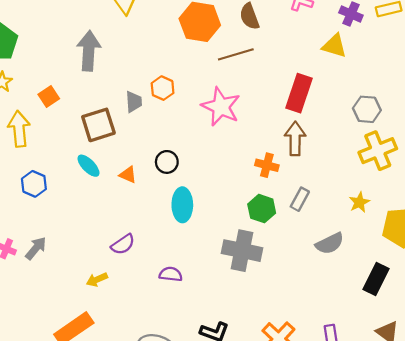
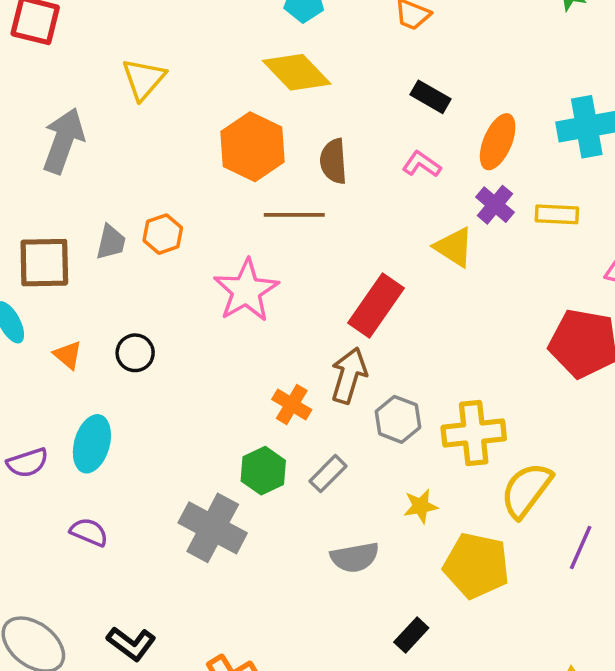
gray hexagon: (367, 109) -> (398, 419), moved
cyan ellipse: (182, 205) -> (92, 444), moved
black rectangle: (376, 279) -> (411, 635), size x0.7

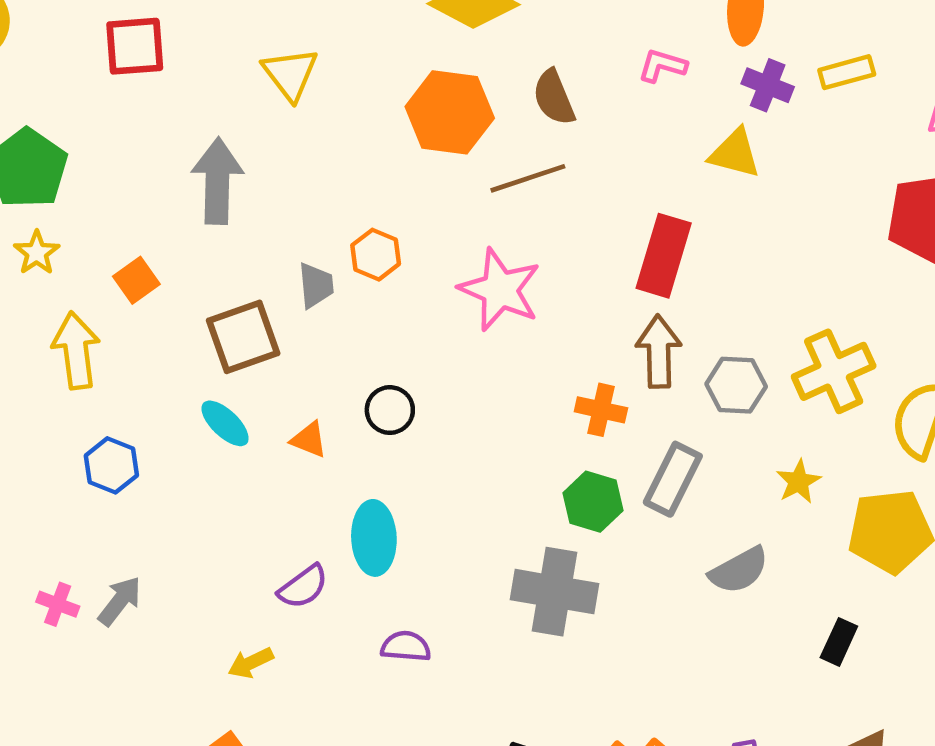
gray rectangle: (328, 474) -> (673, 479), size x1.4

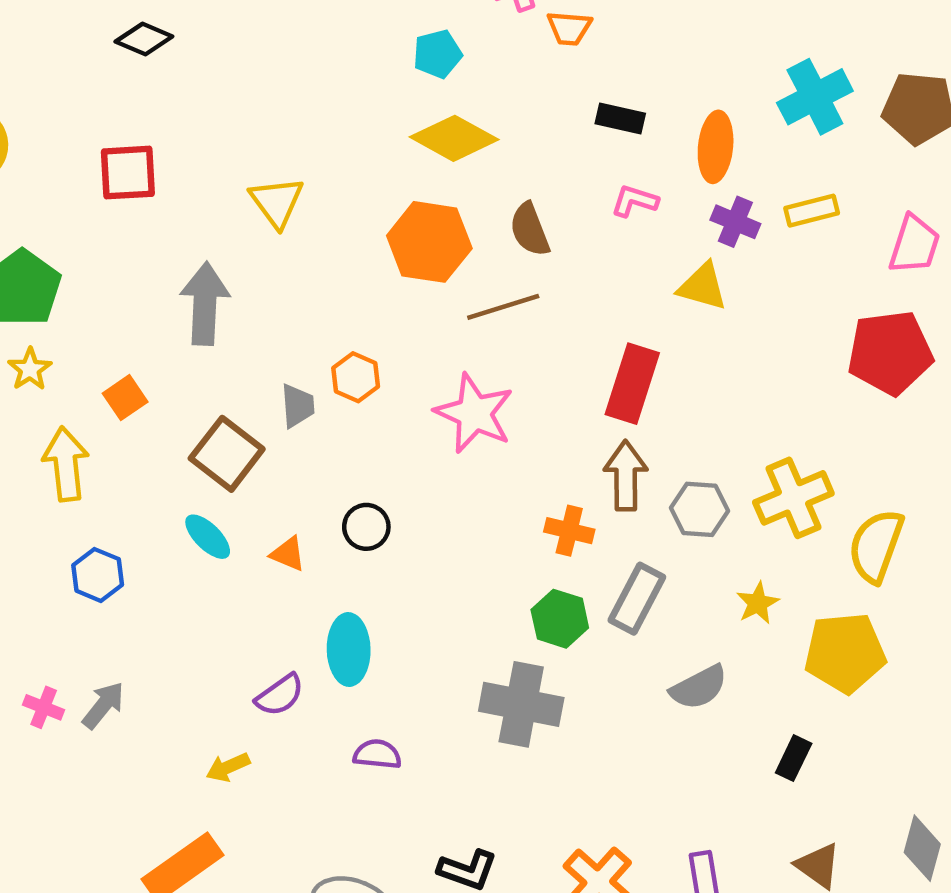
brown square: (243, 337) -> (227, 454), turned -34

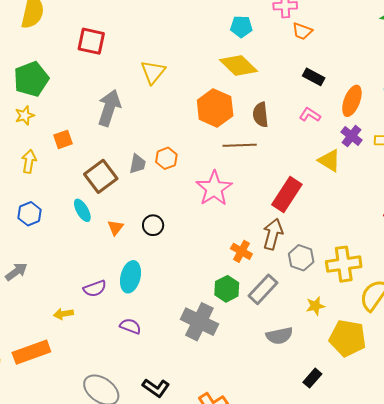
yellow arrow: (66, 464) -> (29, 161), size x0.7
orange triangle: (288, 554) -> (115, 228), turned 30

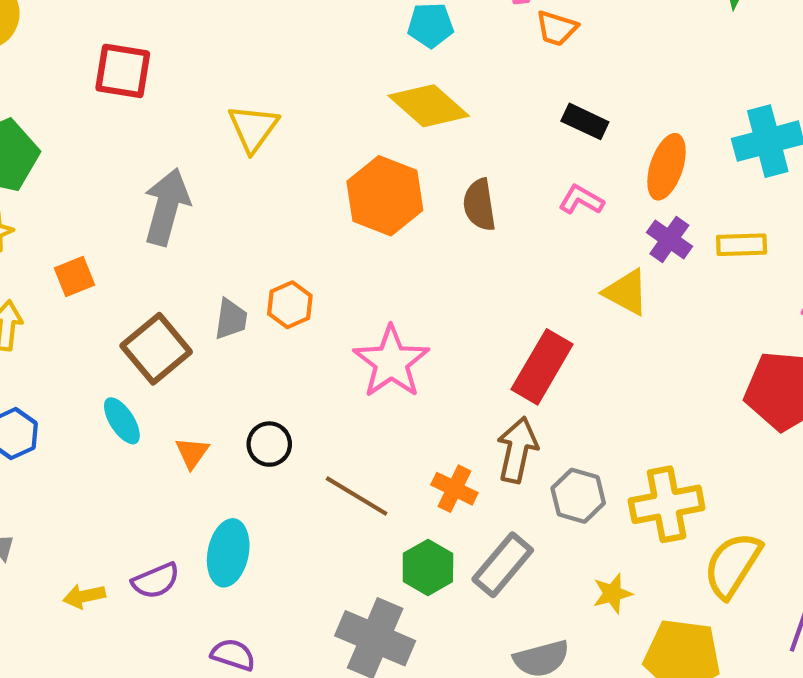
brown line: (240, 145) -> (357, 496), moved, turned 36
yellow arrow: (63, 314) -> (84, 596), moved

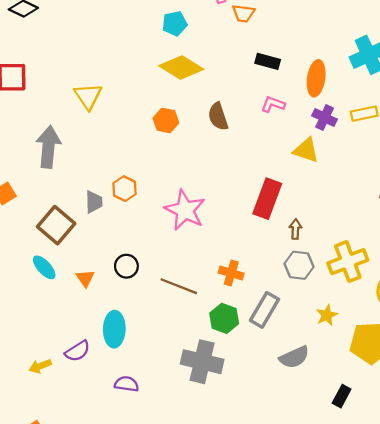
orange hexagon: (385, 196) -> (166, 120), size x0.6
brown arrow: (517, 450) -> (295, 229), moved, size x0.6

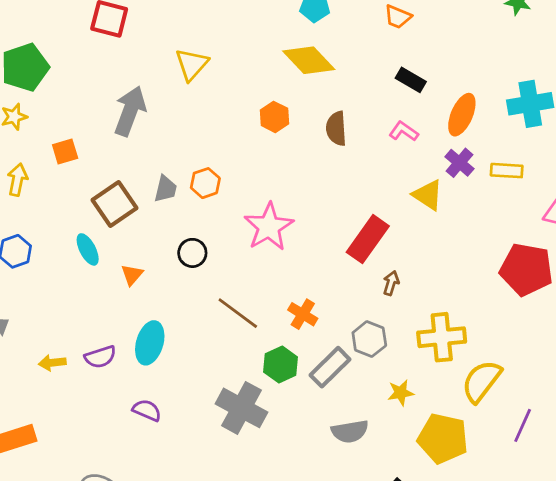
gray hexagon: (299, 265) -> (369, 339), moved
black circle: (126, 266) -> (192, 253), moved

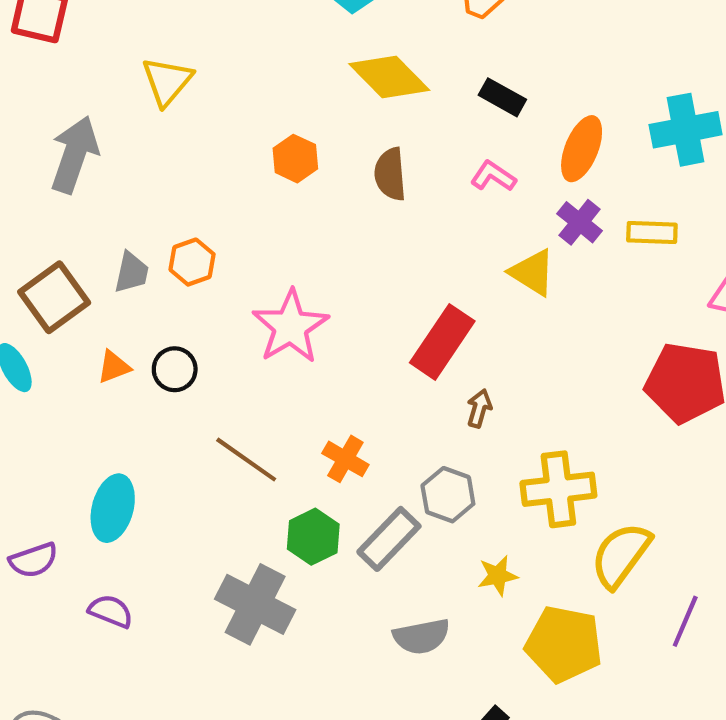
yellow diamond: (309, 60) -> (389, 77), moved
orange triangle: (132, 275) -> (114, 367), moved, turned 30
purple semicircle: (100, 357) -> (34, 560), moved

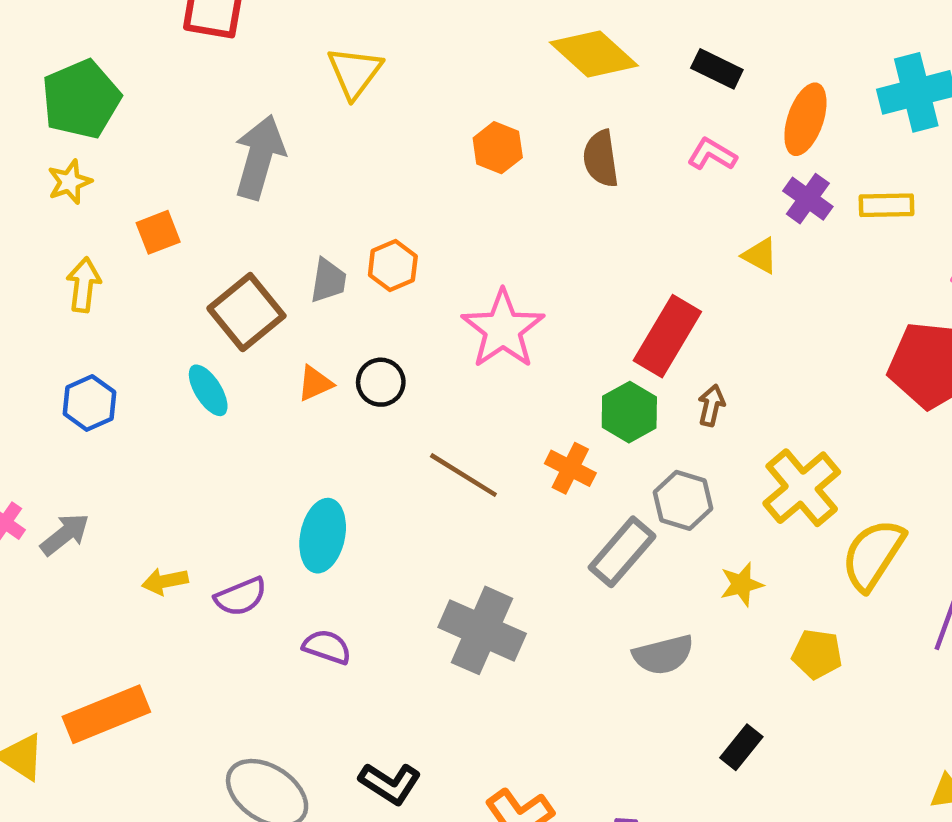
yellow triangle: (532, 272) -> (760, 256), size x0.7
yellow cross: (558, 489) -> (802, 488), turned -30
green hexagon: (313, 537) -> (629, 412), moved
yellow pentagon: (564, 644) -> (817, 654), size x0.6

